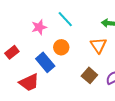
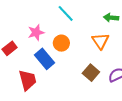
pink star: (39, 27) -> (36, 32), moved
red trapezoid: (29, 82) -> (28, 80), turned -80

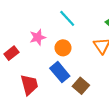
blue rectangle: (44, 59) -> (60, 72), moved
brown square: (91, 73) -> (81, 86), moved

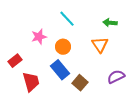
red rectangle: (11, 53) -> (15, 61), moved

